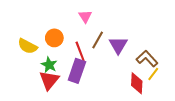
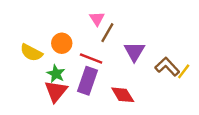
brown line: (98, 40) -> (107, 33), moved
red line: (80, 51) -> (91, 58), turned -48
yellow line: (153, 74) -> (184, 71), moved
red diamond: (137, 83) -> (123, 95), moved, turned -35

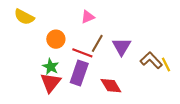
pink triangle: (97, 19) -> (88, 17), turned 40
brown line: (107, 33) -> (97, 43), moved
yellow semicircle: (31, 53) -> (24, 17), moved
yellow line: (184, 71) -> (166, 65), turned -64

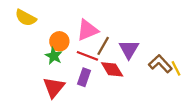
pink triangle: (88, 17) -> (87, 30), moved, size x1.5
green star: (51, 67) -> (54, 56), moved
purple rectangle: (79, 73) -> (84, 77), size x0.7
red diamond: (111, 86) -> (112, 69), moved

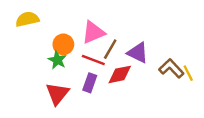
yellow semicircle: (26, 18) -> (27, 19), turned 140
purple triangle: (129, 49) -> (138, 53), turned -35
red diamond: (112, 69) -> (120, 74), turned -70

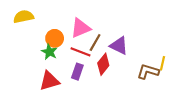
brown L-shape: (171, 68) -> (148, 72), moved, turned -30
yellow line: (188, 73) -> (162, 63), turned 40
red diamond: (120, 74) -> (103, 64), turned -40
red triangle: (57, 94) -> (49, 81), turned 35

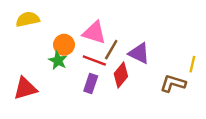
pink triangle: (81, 28) -> (94, 33), turned 40
yellow line: (162, 63) -> (192, 64), moved
red triangle: (49, 81) -> (25, 88), moved

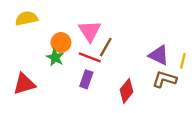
pink triangle: (94, 33) -> (90, 31), turned 40
purple triangle: (139, 53) -> (159, 55), moved
red diamond: (121, 75) -> (127, 91), moved

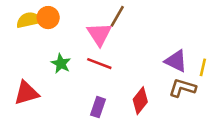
orange circle: (61, 42) -> (48, 18), moved
brown line: (106, 47) -> (117, 16), moved
purple rectangle: (86, 79) -> (98, 107), moved

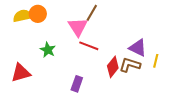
red line: (99, 64) -> (89, 46), moved
yellow line: (203, 67) -> (156, 61), moved
brown L-shape: (182, 88) -> (130, 65), moved
red diamond: (140, 101) -> (113, 67), moved

